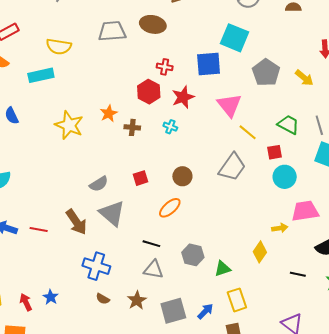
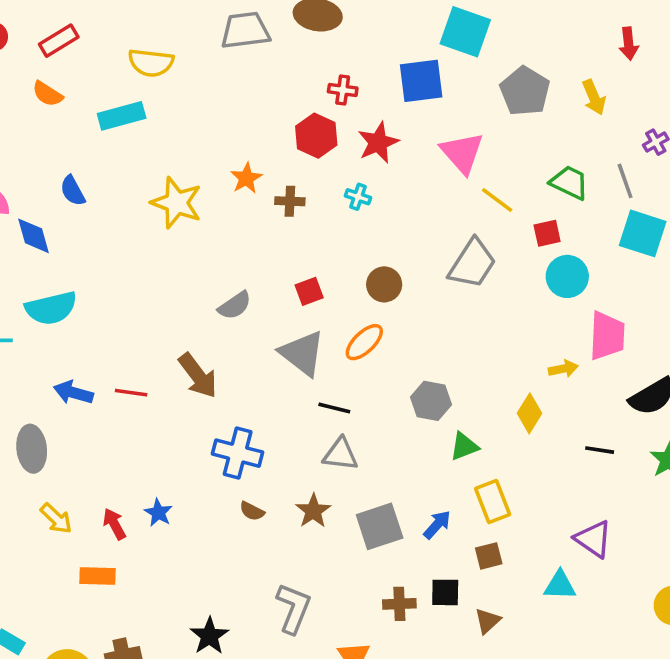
yellow arrow: (304, 78) -> (594, 97), turned 30
pink trapezoid: (305, 211) -> (607, 336), turned 104
gray triangle: (112, 213) -> (302, 353), moved
gray hexagon: (193, 255) -> (431, 401), moved

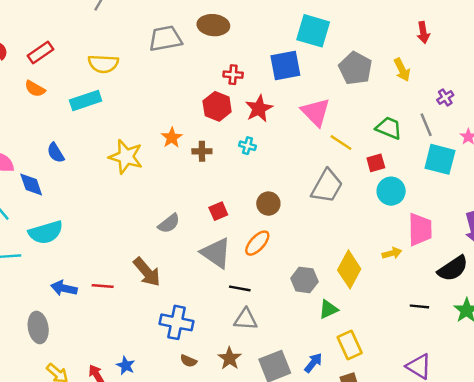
yellow diamond: (530, 413) -> (349, 269), moved, size x1.4

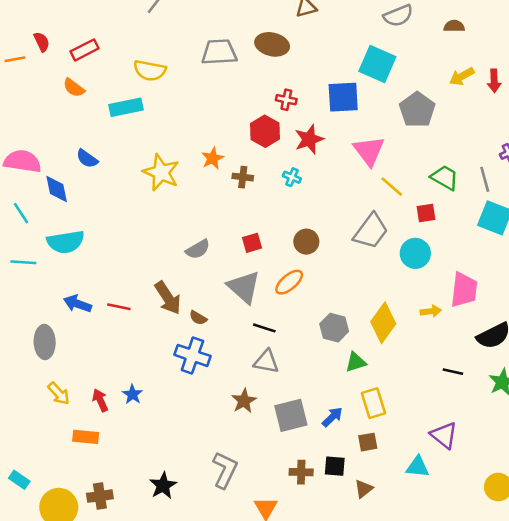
yellow arrow: (402, 70) -> (462, 76), moved, turned 80
blue semicircle: (56, 153) -> (87, 159), turned -30
cyan circle: (391, 191) -> (415, 253), moved
brown semicircle: (188, 361) -> (198, 318), moved

